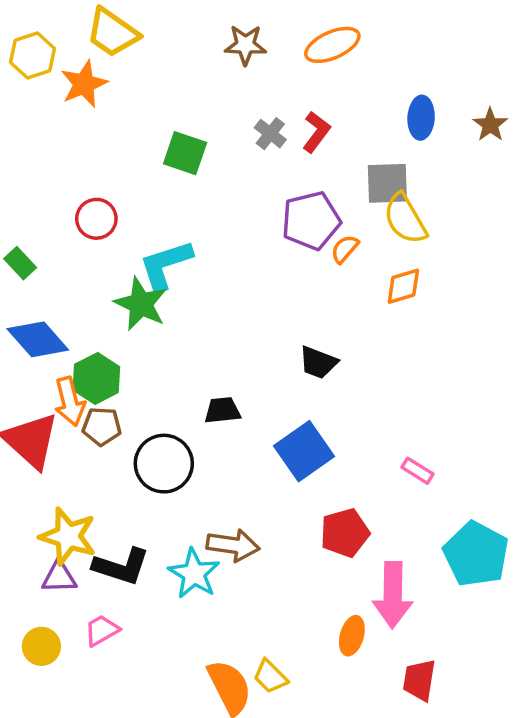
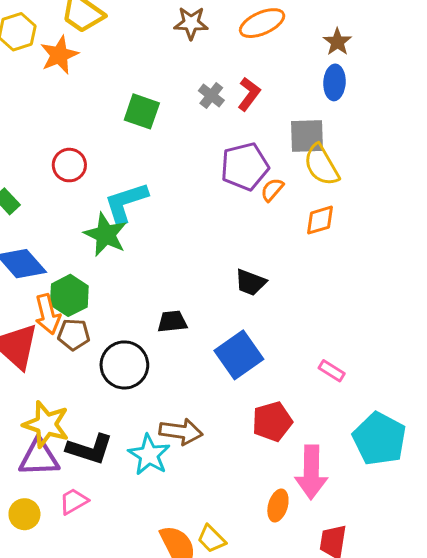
brown star: (490, 125) -> (337, 42), moved
purple triangle: (59, 577) -> (39, 458), size x1.4

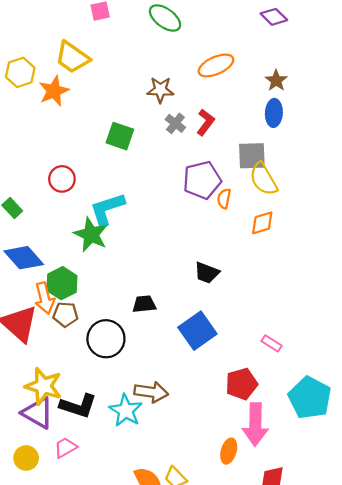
brown star: (191, 23) -> (160, 90), moved
orange semicircle: (272, 190) -> (224, 199), turned -30
red pentagon: (272, 421) -> (241, 384), moved
purple triangle: (39, 458) -> (38, 413), turned 32

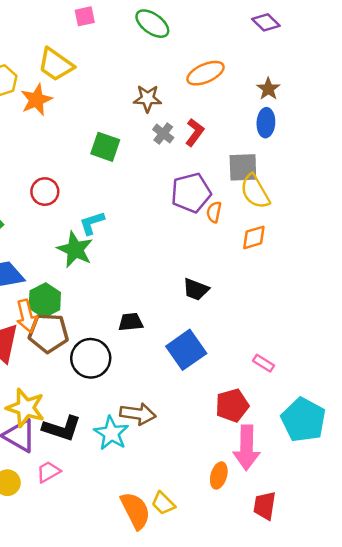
cyan L-shape: (107, 209) -> (92, 223), size x0.7
brown pentagon: (65, 314) -> (48, 333), size x1.5

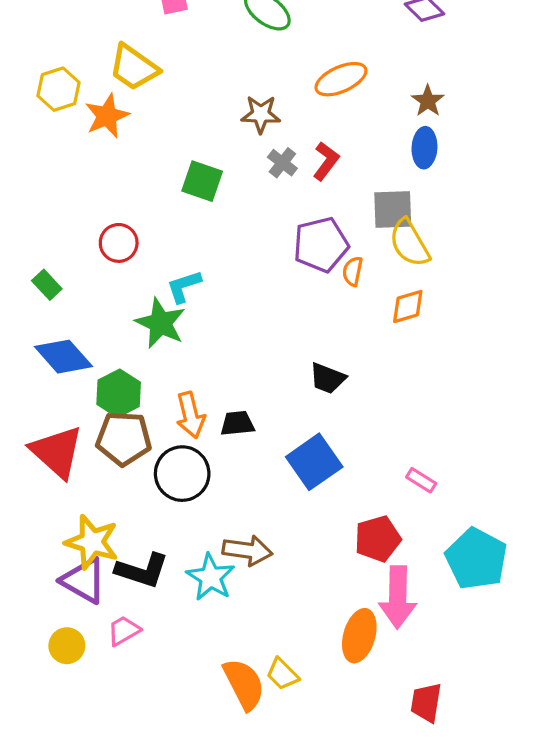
orange arrow: (27, 316) -> (191, 415), moved
orange ellipse: (219, 475) -> (359, 636), size x1.4
red trapezoid: (265, 506) -> (426, 703), moved

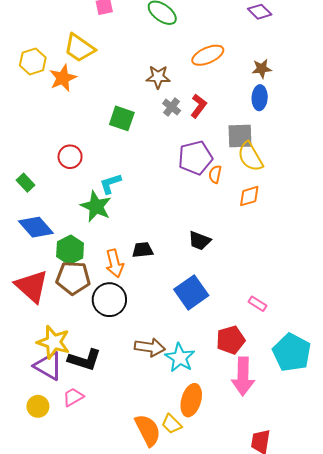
brown star: (428, 101) -> (262, 69), turned 30
black trapezoid: (237, 423) -> (143, 250), moved
cyan star: (211, 577) -> (180, 358), moved
orange ellipse: (359, 636) -> (191, 400), moved

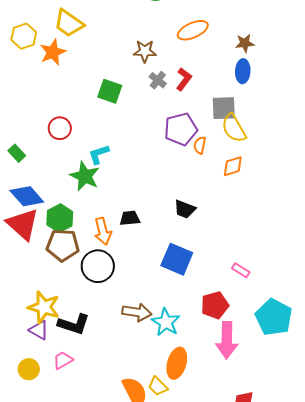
red triangle: (32, 286) -> (23, 224), moved
blue square: (191, 292) -> (177, 259), turned -32
purple triangle: (48, 366) -> (39, 330), size x0.7

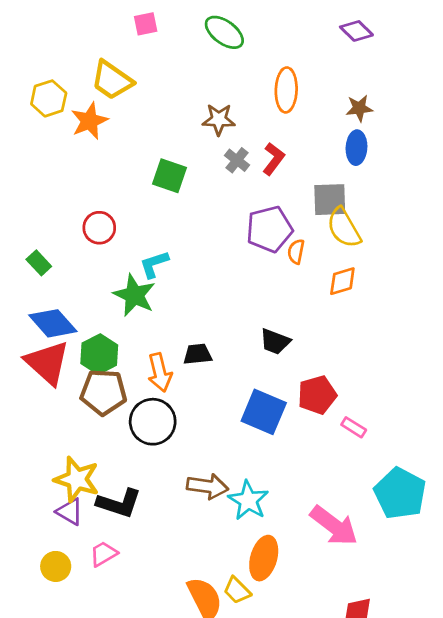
orange ellipse: (193, 30) -> (286, 90), turned -64
red pentagon: (215, 305) -> (317, 395), moved
pink arrow: (227, 340) -> (334, 526), turned -54

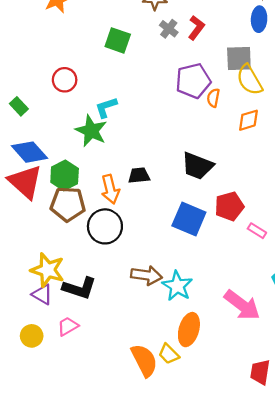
black trapezoid: (275, 342) -> (197, 166), size x1.4

